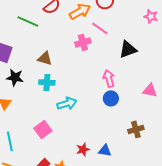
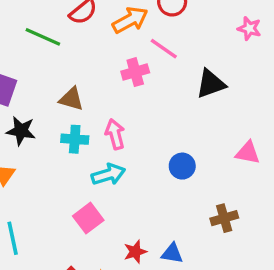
pink arrow: (109, 78) -> (115, 134), moved
pink square: (43, 129) -> (88, 218), moved

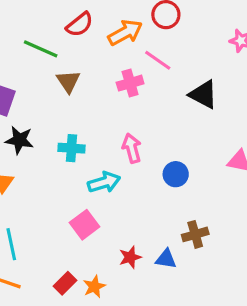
black triangle: (211, 84) -> (203, 94), turned 48
brown triangle: (71, 99) -> (68, 81), moved, turned 40
pink arrow: (115, 134) -> (132, 148), moved
brown cross: (224, 218) -> (195, 234), moved

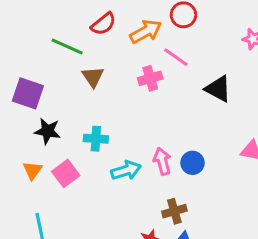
pink arrow: (132, 148) -> (162, 161), moved
pink square: (85, 225) -> (66, 173), moved
brown cross: (195, 234) -> (174, 211), moved

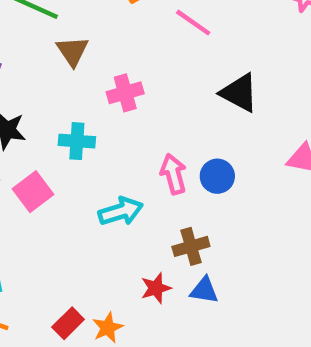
pink cross: (150, 78) -> (125, 93), moved
black triangle: (218, 89) -> (239, 93), moved
cyan arrow: (126, 170) -> (121, 211), moved

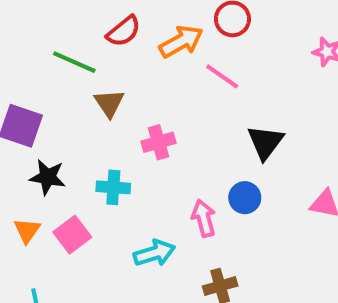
black triangle: (239, 93) -> (265, 142), turned 39
blue circle: (217, 176) -> (245, 198), moved

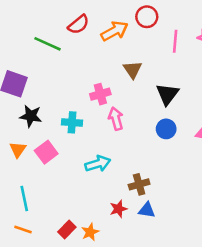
pink line: (222, 76) -> (175, 41), moved, turned 60
brown triangle: (109, 103) -> (133, 70), moved
blue circle: (245, 198) -> (166, 129), moved
pink arrow: (204, 218) -> (116, 119), moved

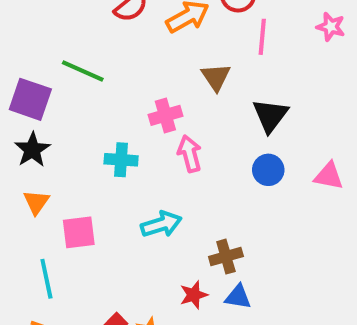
pink line: (175, 41) -> (262, 37), moved
green line: (48, 44) -> (83, 71), moved
black star: (31, 116) -> (32, 150), moved, turned 30
pink square: (46, 152) -> (79, 232), moved, turned 30

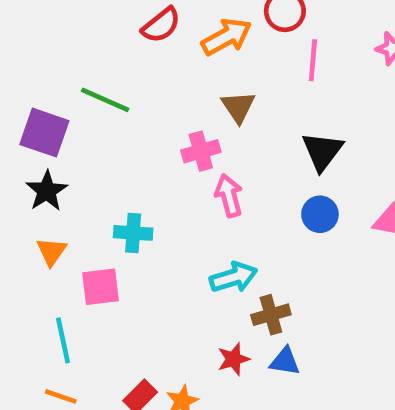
brown triangle: (216, 77) -> (238, 107), moved
cyan cross: (121, 160) -> (133, 233), moved
cyan arrow: (161, 224) -> (234, 277), moved

